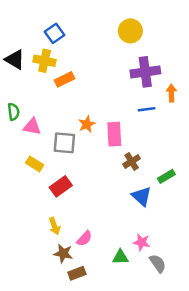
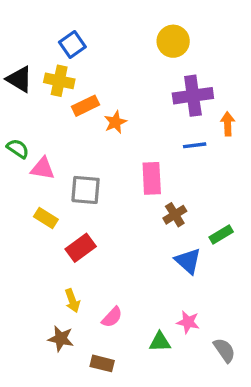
green semicircle: (13, 112) -> (18, 149), turned -49
orange star: (87, 124) -> (115, 122), moved
brown star: (63, 253) -> (61, 339), moved
gray semicircle: (158, 263) -> (224, 350), moved
brown rectangle: (77, 273) -> (102, 363), turned 35

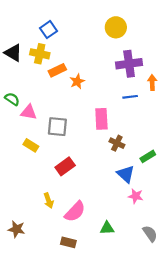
brown cross: (175, 215) -> (117, 143), turned -32
red rectangle: (81, 248) -> (65, 166), moved
pink semicircle: (112, 317) -> (75, 212), size x1.5
pink star: (188, 322) -> (136, 196), moved
brown star: (61, 339) -> (17, 229), moved

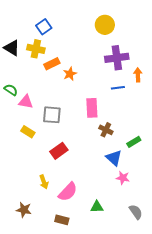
brown star: (17, 229) -> (24, 210), moved

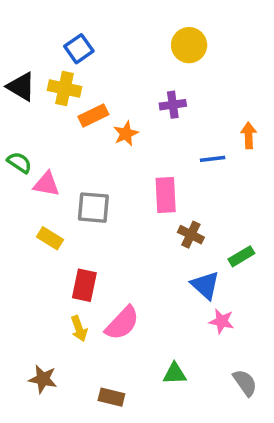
purple cross: (117, 58) -> (173, 105), moved, size x0.6
red rectangle: (59, 151) -> (84, 285), moved, turned -42
pink semicircle: (68, 192) -> (122, 323), moved

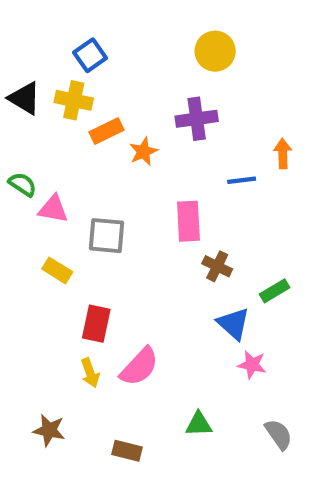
purple cross: (173, 105) -> (197, 119), size x1.4

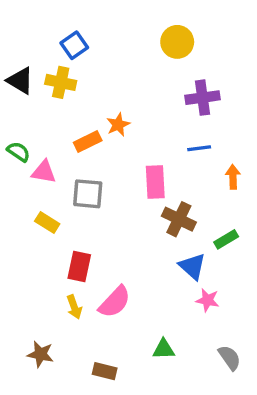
purple cross: (197, 119) -> (203, 98), moved
orange rectangle: (106, 131) -> (88, 141), moved
orange arrow: (283, 154) -> (233, 177), moved
brown cross: (217, 266) -> (179, 219), size x1.4

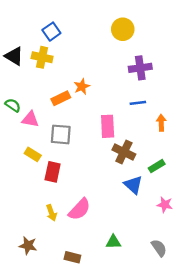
red rectangle: (79, 266) -> (53, 172), moved
pink star: (208, 300) -> (165, 205), moved

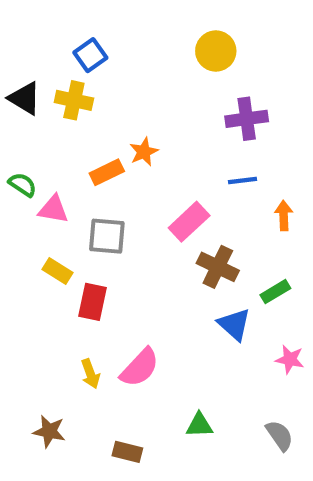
pink rectangle: (108, 126) -> (189, 222), turned 50

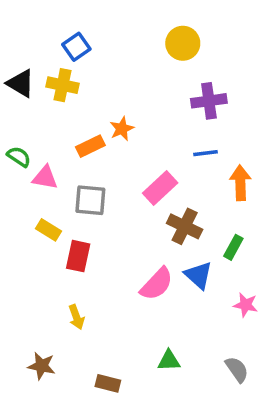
orange arrow: (284, 215) -> (240, 183), size x1.4
green rectangle: (275, 292) -> (233, 247), turned -30
pink semicircle: (140, 368) -> (157, 284), moved

